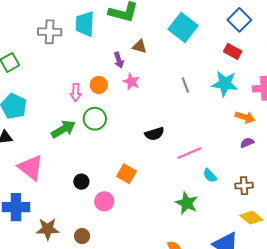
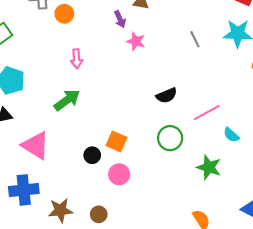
orange circle: (99, 85) -> (64, 14), moved
green circle: (95, 119) -> (170, 138), moved
orange square: (127, 174) -> (116, 141), moved

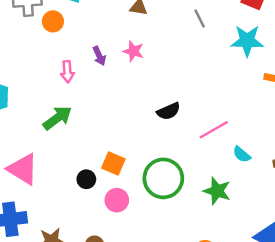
purple arrow: (120, 19) -> (99, 56), moved
gray line: (195, 39) -> (200, 19), moved
green circle: (170, 138) -> (163, 178), moved, size x1.4

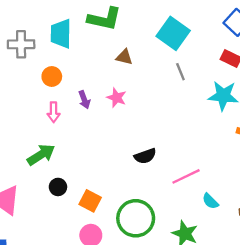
orange circle: (53, 21) -> (52, 76), moved
black circle: (86, 179) -> (58, 187), moved

